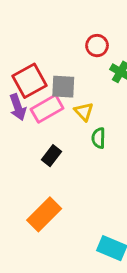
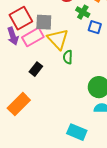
yellow triangle: (84, 112) -> (58, 39), size x1.6
orange rectangle: (44, 214) -> (19, 104), moved

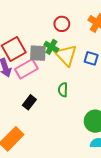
green cross: (83, 12) -> (51, 47), moved
yellow triangle: (58, 39) -> (66, 55), moved

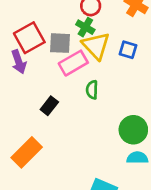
green cross: (51, 47) -> (85, 27), moved
pink rectangle: (26, 69) -> (73, 63), moved

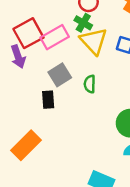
gray square: (60, 43) -> (60, 75), moved, turned -35
pink rectangle: (73, 63) -> (55, 37), moved
black rectangle: (49, 106) -> (48, 100), turned -42

